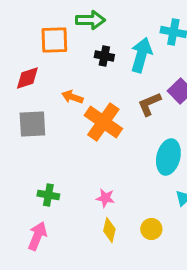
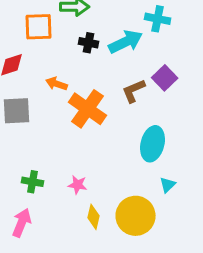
cyan arrow: (141, 55) -> (126, 42), turned 48
pink star: (105, 198) -> (78, 185), moved
yellow circle: (151, 229) -> (136, 216), size x1.8

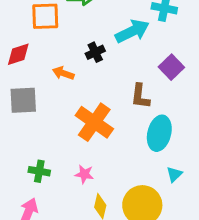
black cross: (89, 43) -> (95, 52), moved, turned -36
brown L-shape: (134, 91) -> (140, 96), moved, turned -60
orange cross: (88, 109) -> (94, 122), moved

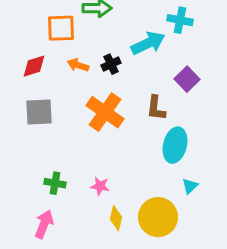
orange arrow: (63, 73) -> (78, 65), moved
orange cross: (94, 122) -> (105, 112), moved

